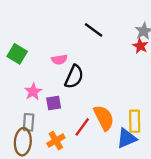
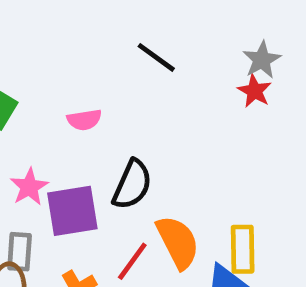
black semicircle: (74, 77) -> (132, 185), moved
purple square: (54, 103) -> (72, 211), size x1.6

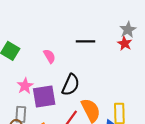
black line: (156, 57) -> (85, 41), moved, turned -36
pink semicircle: (84, 120) -> (49, 56), turned -112

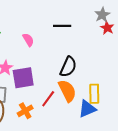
red star: (125, 43) -> (107, 28), moved
black semicircle: (71, 85) -> (68, 67), moved

